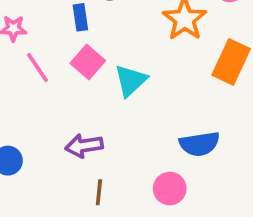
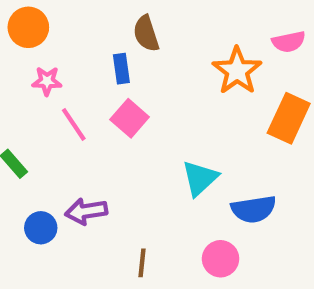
cyan triangle: (131, 81) -> (200, 178), moved
purple arrow: (84, 146) -> (86, 211), moved

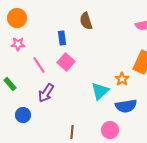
brown semicircle: (146, 34) -> (86, 21), moved
orange star: (237, 71) -> (122, 79), moved, size x0.6
pink star: (47, 81) -> (18, 44), moved
purple arrow: (86, 211) -> (46, 93), moved, turned -48

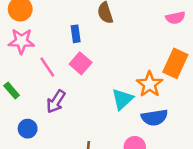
pink star: (18, 44) -> (21, 41), size x1.5
orange star: (122, 79) -> (150, 84), size x1.5

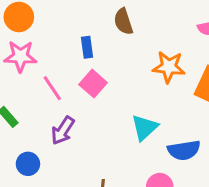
orange star: (150, 84) -> (169, 67), moved, turned -30

